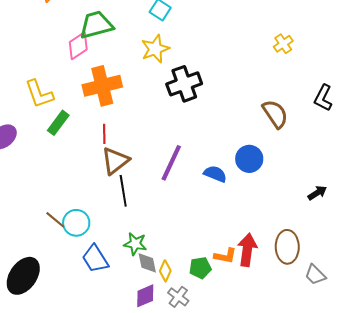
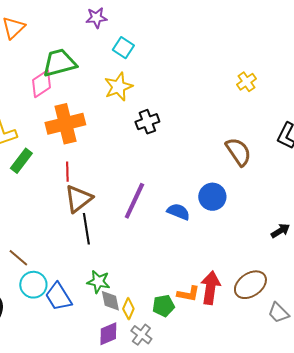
black cross: (184, 84) -> (147, 122), size x0.7
cyan circle: (76, 223) -> (33, 285), moved
brown ellipse: (287, 247) -> (250, 285), turned 56

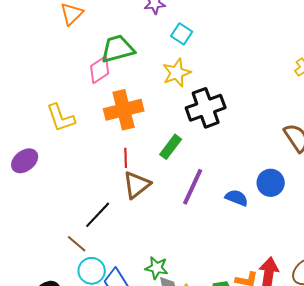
black cross: (147, 122) -> (206, 108), size x1.6
green rectangle: (21, 161) -> (171, 147), moved
black line: (86, 229) -> (98, 215), moved, turned 52

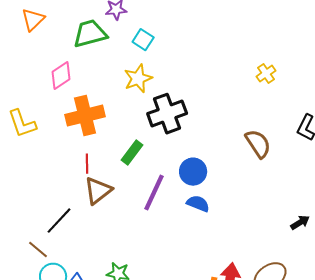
green trapezoid: (118, 49) -> (90, 34), moved
blue circle: (271, 183) -> (193, 172), moved

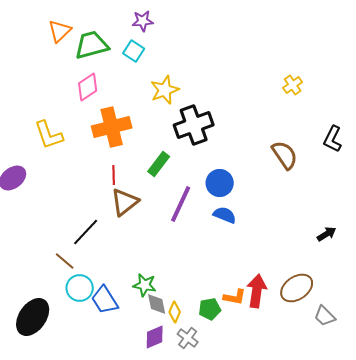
green trapezoid: (90, 34) -> (92, 45), moved
cyan square: (143, 40) -> (134, 51), moved

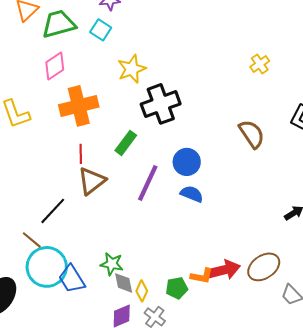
cyan circle: (80, 288) -> (47, 267), size x1.5
red arrow: (257, 291) -> (224, 270), turned 68

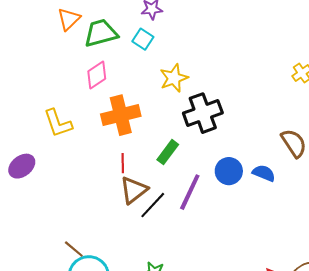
blue semicircle: (192, 194) -> (264, 173), moved
black line: (53, 211) -> (153, 205), moved

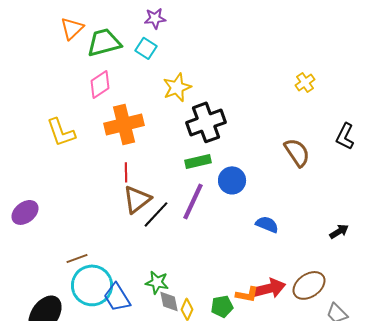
green rectangle: (168, 152) -> (198, 161), moved, turned 40
purple ellipse: (22, 166) -> (25, 212), moved
blue semicircle: (264, 173) -> (267, 224), moved
brown line: (74, 249) -> (77, 258), turned -60

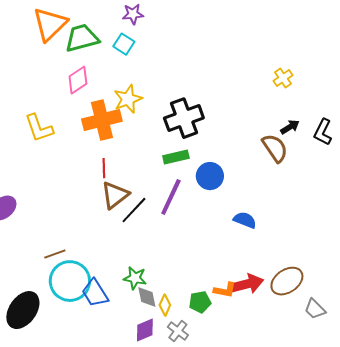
orange triangle: (72, 28) -> (50, 24), size x1.5
yellow star: (177, 87) -> (128, 99), moved
black arrow: (339, 231) -> (290, 127), moved

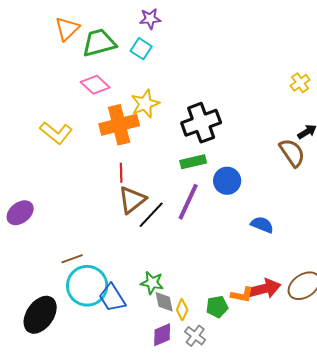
orange triangle: (50, 24) -> (67, 29), size x0.7
pink diamond: (78, 80) -> (95, 85), turned 76
yellow L-shape: (39, 128) -> (56, 133), turned -32

